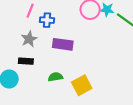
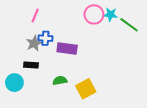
blue cross: (47, 20) -> (45, 38), moved

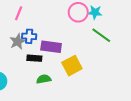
green line: (129, 25) -> (101, 35), moved
black rectangle: (31, 65) -> (34, 58), moved
yellow square: (86, 89) -> (72, 66), moved

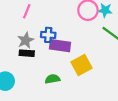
blue cross: (29, 36) -> (48, 35), moved
black rectangle: (34, 58) -> (27, 53), moved

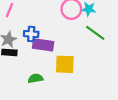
yellow square: (81, 65) -> (65, 64), turned 30

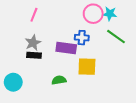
blue cross: (31, 34) -> (82, 38), moved

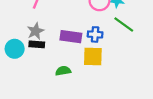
blue cross: (82, 38) -> (95, 34), moved
cyan circle: (13, 82) -> (15, 49), moved

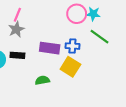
gray star: (36, 31) -> (16, 29), moved
yellow square: (93, 56) -> (70, 67), turned 30

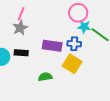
cyan star: (93, 14) -> (84, 27), moved

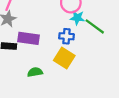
purple rectangle: (52, 46) -> (28, 38), moved

